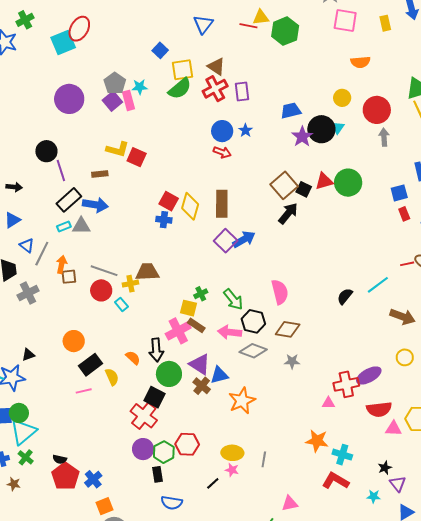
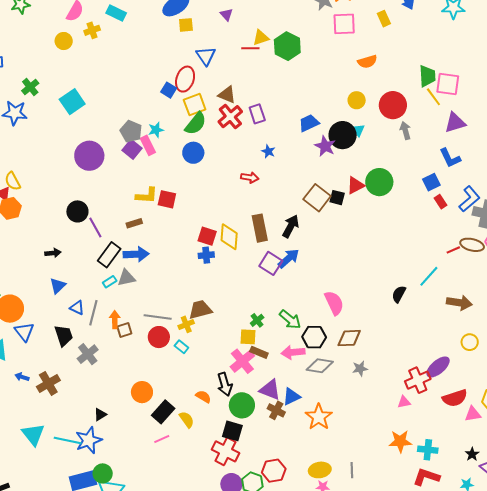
red ellipse: (79, 29) -> (185, 79), moved
blue circle: (222, 131) -> (193, 153), moved
black arrow: (288, 213) -> (291, 226), moved

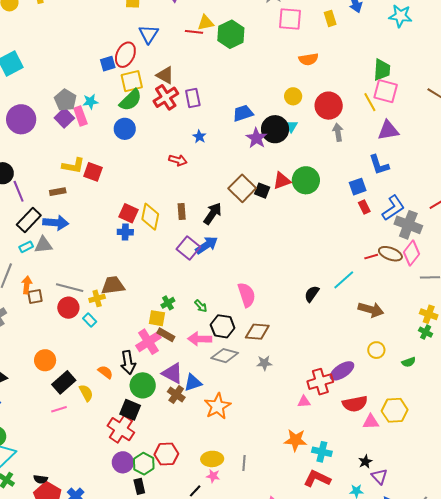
green trapezoid: (427, 76) -> (382, 70), moved
blue square: (169, 90) -> (108, 64), turned 35
brown rectangle: (260, 228) -> (182, 212), size x0.6
green arrow: (290, 319) -> (201, 306), size x0.6

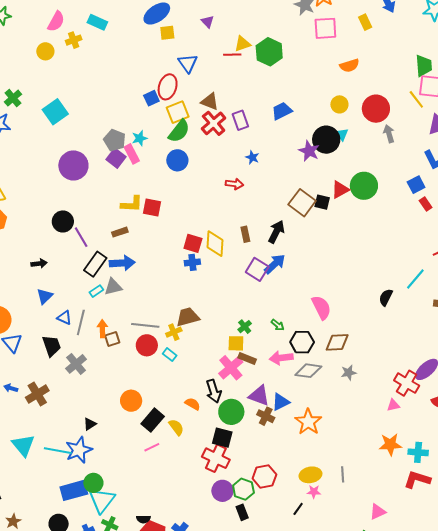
blue trapezoid: (243, 113) -> (282, 111), moved
red cross: (320, 382) -> (407, 383), turned -35

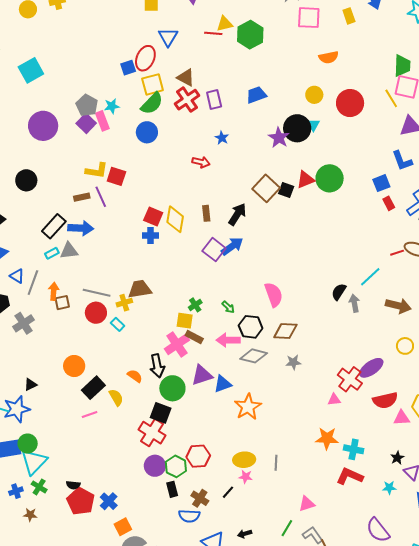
gray arrow: (389, 134) -> (354, 303), moved
purple line: (81, 237) -> (101, 197), moved
purple triangle: (259, 396) -> (202, 375), turned -45
brown cross: (266, 416) -> (200, 498), moved

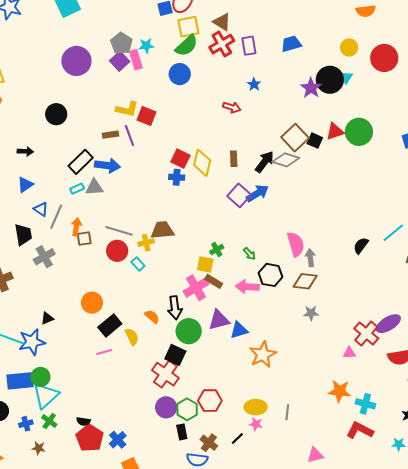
gray arrow: (354, 303) -> (310, 258), moved
gray diamond: (254, 356) -> (286, 160), moved

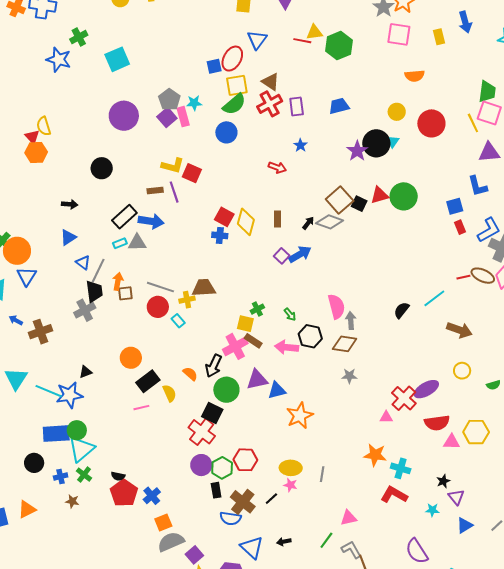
black arrow: (265, 162) -> (308, 223), size x0.6
purple square: (239, 195) -> (282, 256), size x0.7
black trapezoid: (23, 235) -> (94, 291), moved
black arrow: (175, 308) -> (214, 366), turned 30
brown cross: (209, 443) -> (243, 502), size x1.4

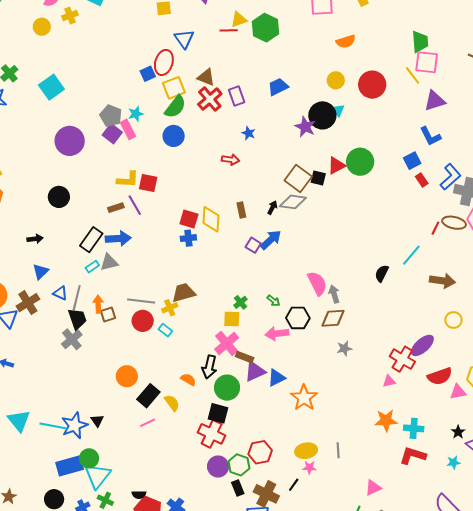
red line: (463, 277) -> (435, 228), turned -40
brown cross: (41, 332) -> (28, 303), moved
brown rectangle: (253, 341) -> (245, 357), moved
black triangle: (86, 372) -> (97, 421), moved, turned -32

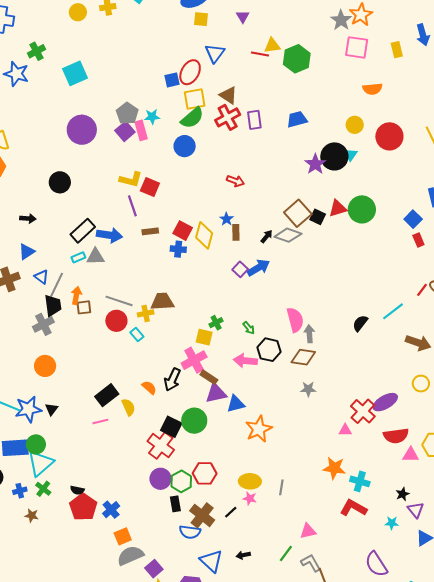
blue star: (249, 133) -> (226, 219), moved
blue square: (412, 161) -> (413, 219), turned -30
brown rectangle: (116, 208) -> (150, 231), moved
orange circle: (127, 376) -> (45, 366), moved
green circle: (227, 388) -> (194, 421), moved

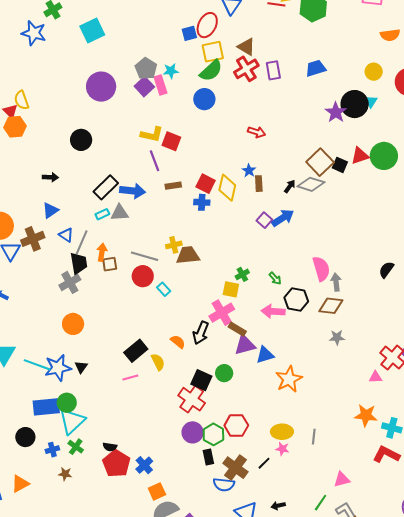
yellow cross: (146, 313) -> (174, 245), moved
green circle: (194, 421) -> (224, 373), size x0.7

